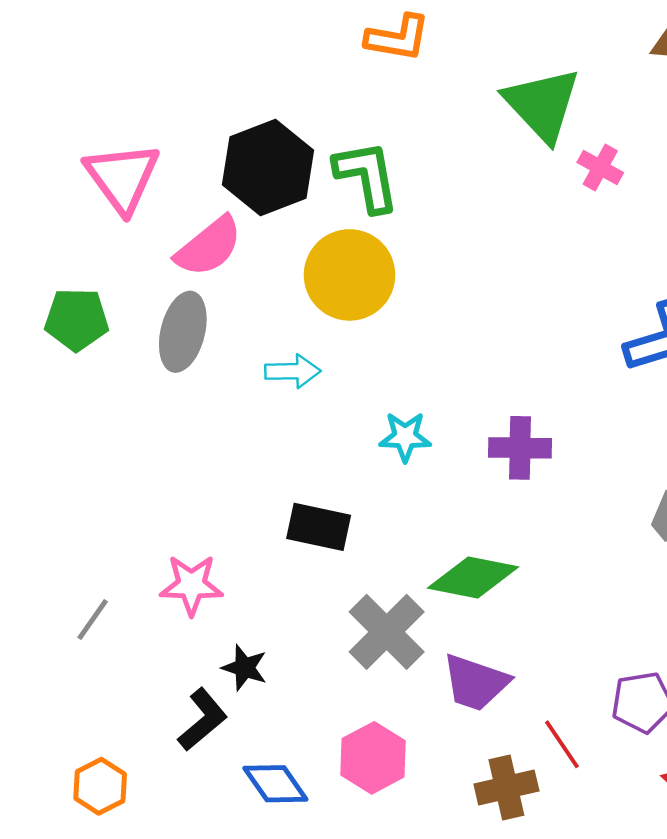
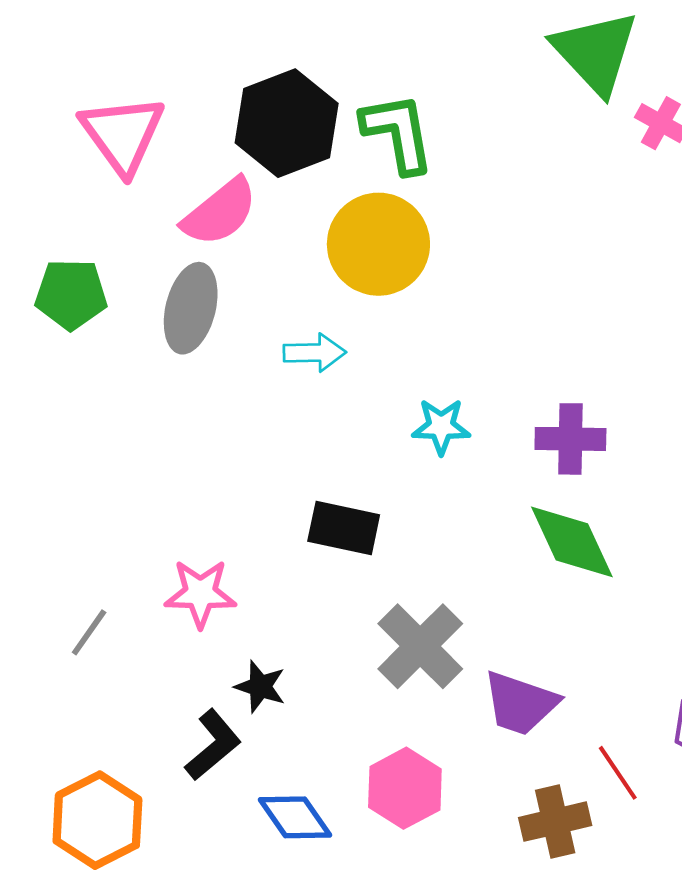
green diamond: (473, 578) -> (572, 542), moved, turned 54
orange hexagon: (100, 786) -> (97, 820), size x1.5

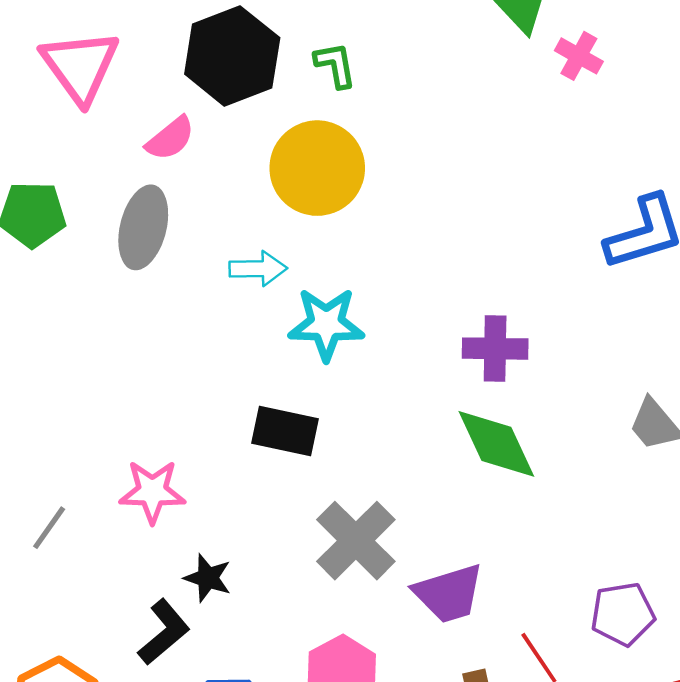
green L-shape: (398, 133) -> (335, 65), size x0.6
pink semicircle: (220, 212) -> (170, 138), size x0.7
cyan star: (441, 426) -> (326, 324), moved, size x1.4
purple trapezoid: (520, 703) -> (449, 593), turned -36

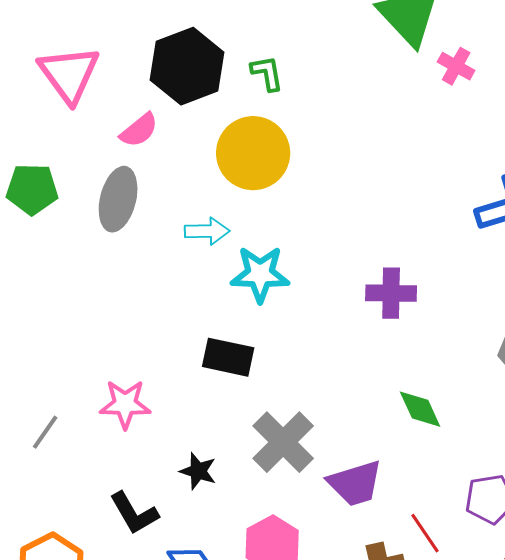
green diamond: (496, 444) -> (420, 409), moved, size x0.7
black star: (208, 578) -> (198, 471), moved
black L-shape: (164, 632) -> (134, 513), turned 100

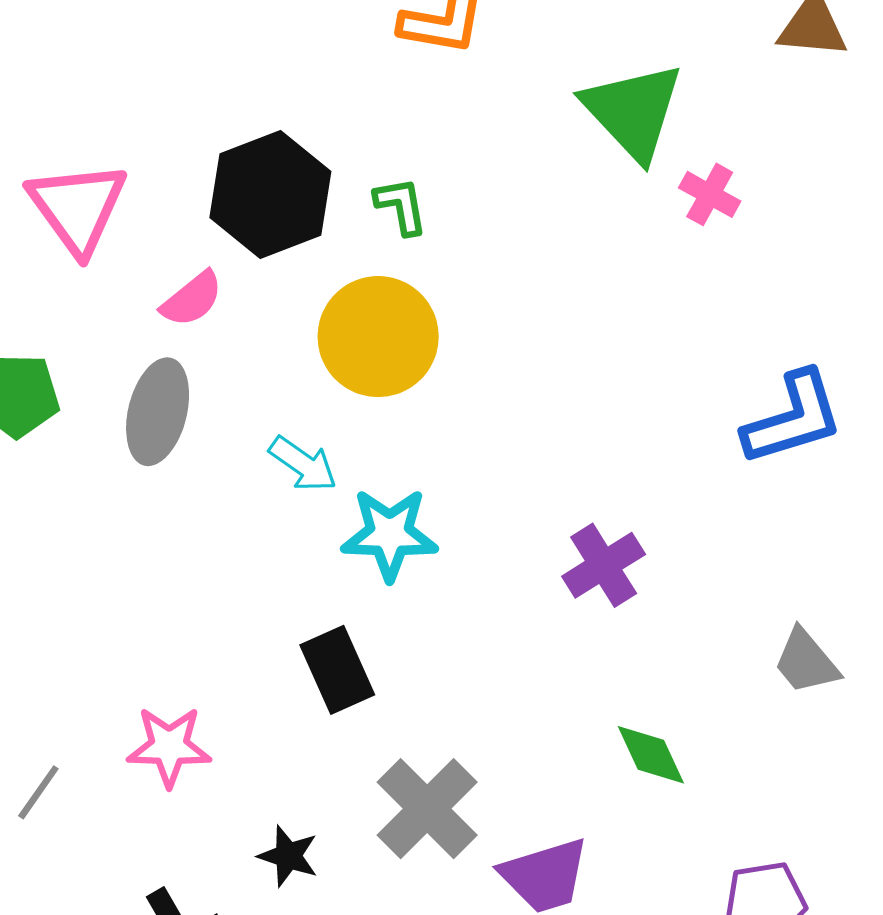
cyan arrow: (207, 231) -> (303, 464), turned 36
purple cross: (391, 293) -> (604, 565), turned -33
black rectangle: (228, 357) -> (337, 670), turned 54

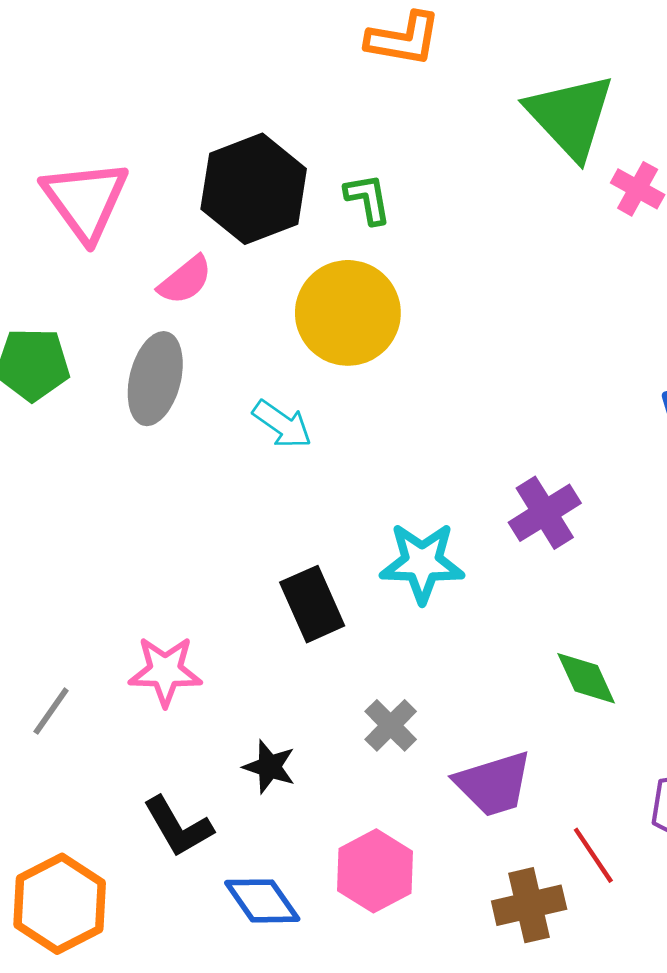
cyan star: (390, 534) -> (422, 563), moved
gray cross: (427, 809) -> (391, 725), size x0.6

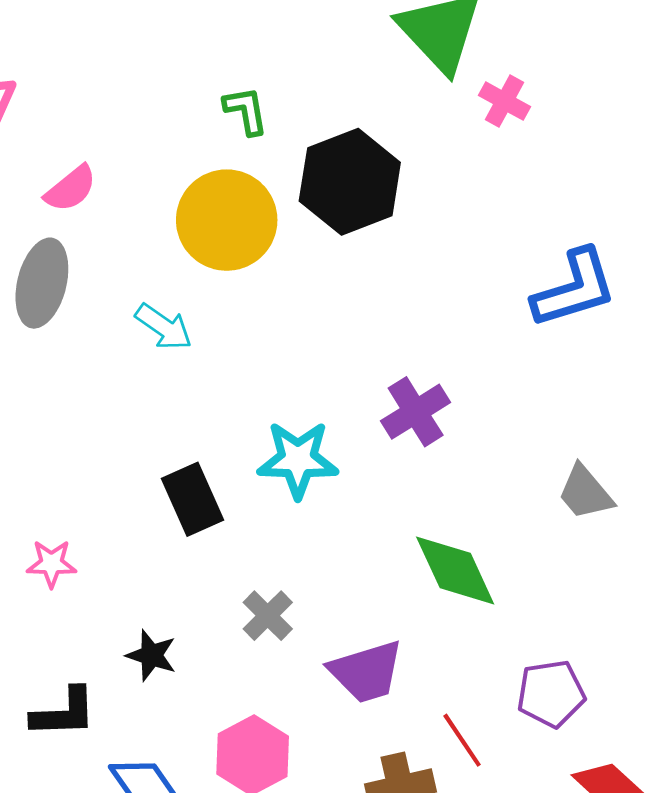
black hexagon: (254, 189) -> (350, 182), moved
pink star: (165, 671) -> (51, 564), size x0.7
green diamond: (586, 678) -> (455, 570), size x1.4
black L-shape: (178, 827) -> (64, 713), turned -62

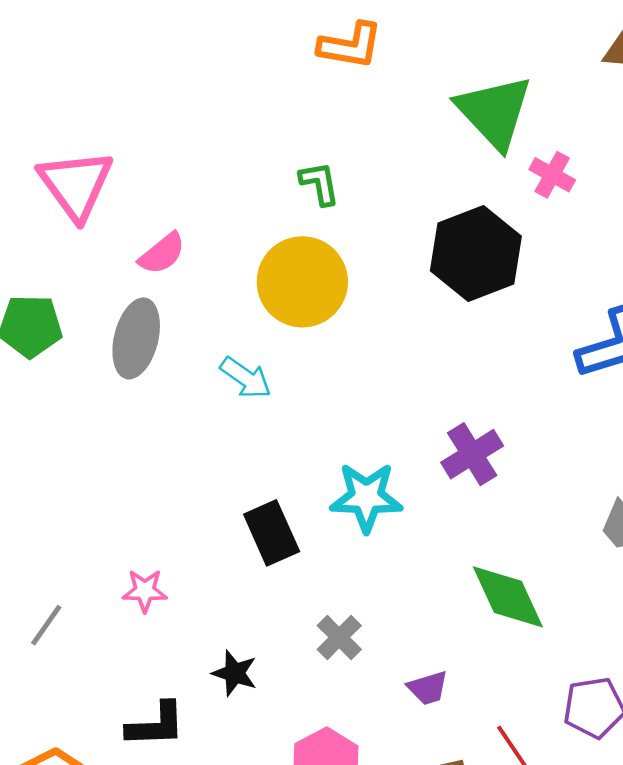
black hexagon: (350, 182) -> (476, 254), moved
purple trapezoid: (366, 672) -> (428, 688), size x0.6

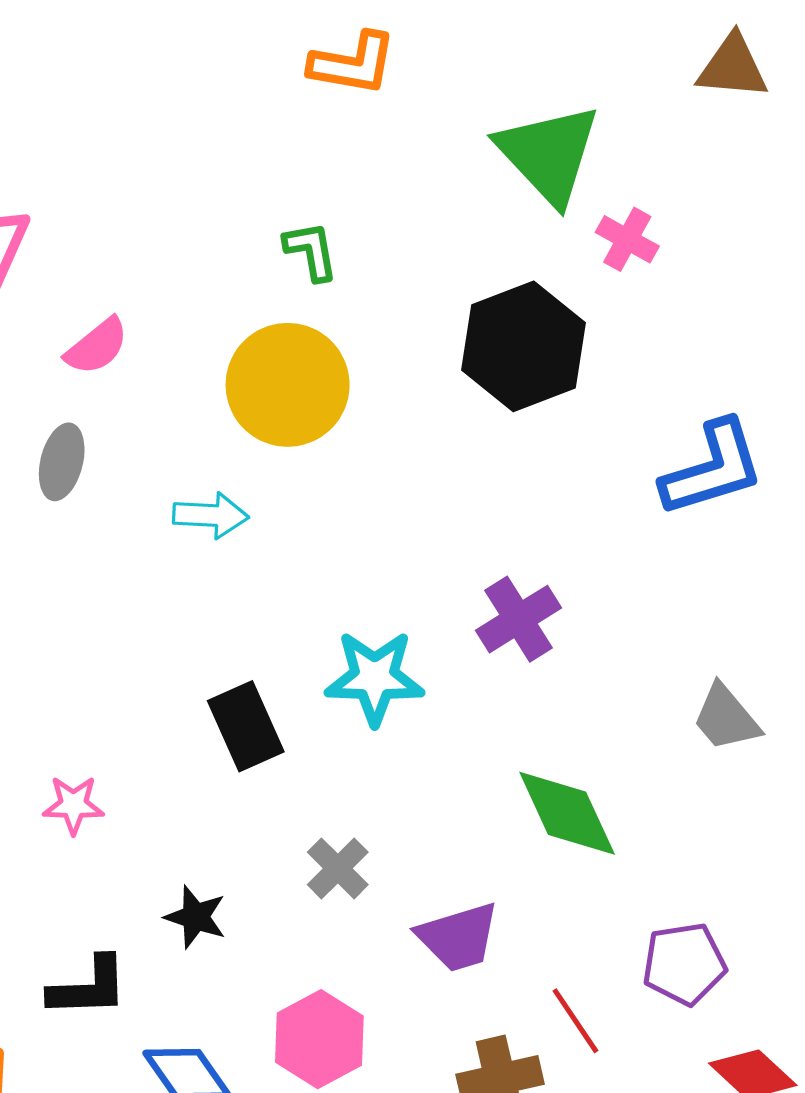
gray ellipse: (136, 338) -> (62, 462), size x0.7
cyan arrow: (246, 378) -> (211, 515), turned -32
purple trapezoid: (428, 688) -> (458, 937), size x1.5

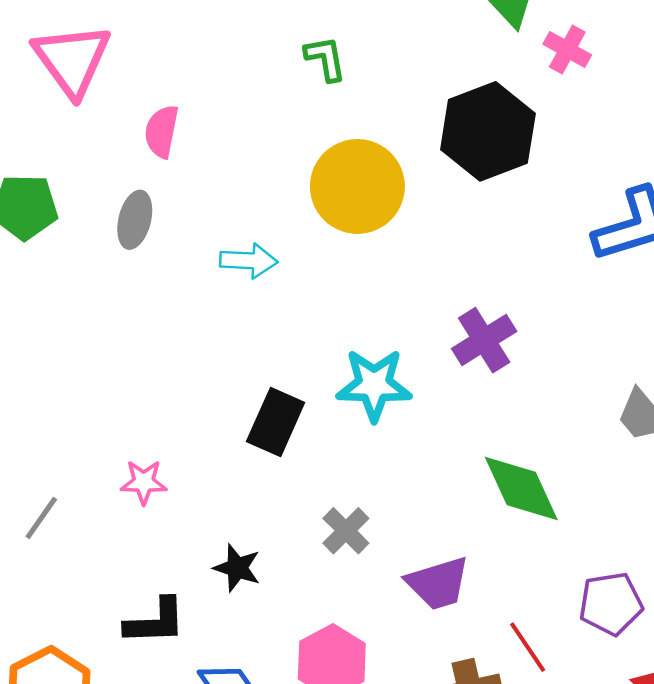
pink semicircle: (97, 346) -> (162, 131), turned 140
yellow circle: (288, 385) -> (357, 186), moved
black rectangle: (246, 726) -> (276, 422), turned 48

